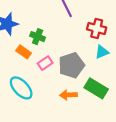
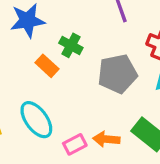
pink rectangle: (45, 63) -> (75, 144), moved
gray pentagon: (71, 65) -> (117, 74), moved

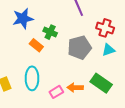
cyan ellipse: (36, 120) -> (32, 78), turned 40

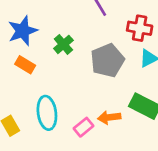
green cross: (50, 32) -> (63, 44), turned 32
orange rectangle: (36, 45) -> (25, 65), moved

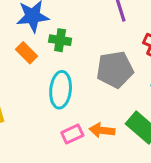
green cross: (63, 44) -> (60, 40), moved, turned 36
cyan ellipse: (47, 113) -> (61, 90), moved

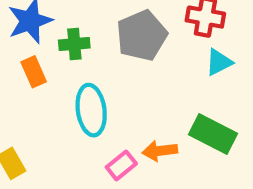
orange rectangle: (27, 53) -> (34, 72), turned 35
gray pentagon: (115, 70) -> (142, 36), moved

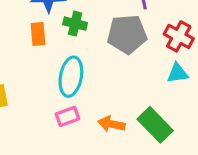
pink rectangle: (121, 165) -> (67, 116), moved

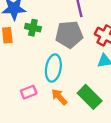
cyan ellipse: (71, 77) -> (53, 68), moved
orange arrow: (112, 124) -> (59, 97), turned 36

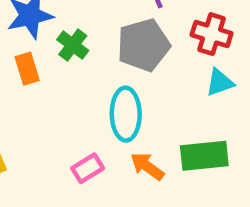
green cross: (33, 28) -> (73, 45), turned 35
green rectangle: (90, 97) -> (204, 156), turned -40

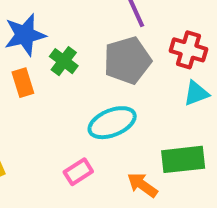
cyan ellipse: (126, 114) -> (112, 123), turned 69
orange arrow: (147, 166) -> (142, 185), moved

